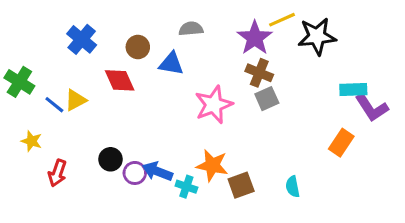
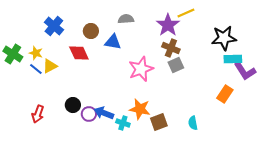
black star: (317, 36) -> (224, 38), moved
yellow star: (32, 141) -> (36, 53), moved

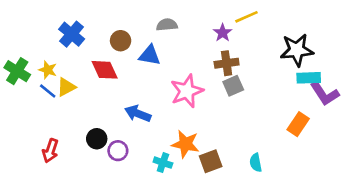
purple star: (168, 25) -> (223, 33), size x0.6
brown cross: (171, 48) -> (227, 63), turned -30
blue arrow: (104, 113) -> (138, 114), moved

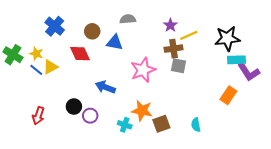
yellow line: (246, 17) -> (189, 35), moved
gray square: (233, 86) -> (179, 66), turned 35

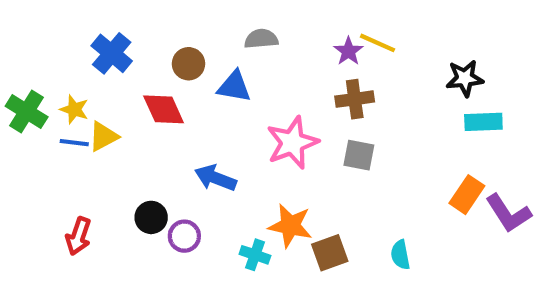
yellow line: (189, 35) -> (378, 43), moved, turned 48
black star: (227, 38) -> (465, 78), size x0.7
gray square: (179, 66) -> (359, 155), moved
blue line: (36, 70) -> (74, 143), turned -32
purple L-shape: (249, 72) -> (508, 213), moved

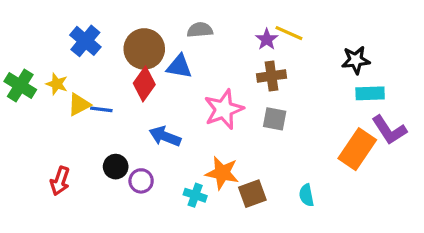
brown circle: (189, 64) -> (144, 49), size x1.6
red diamond: (164, 109) -> (144, 84), moved, turned 60
blue line: (74, 143) -> (101, 109), moved
orange rectangle: (467, 195) -> (357, 149), size x1.4
purple L-shape: (508, 213) -> (389, 130), moved

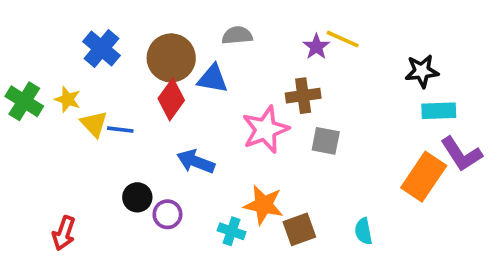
brown cross: (271, 76) -> (303, 96), moved
yellow triangle: (79, 105) -> (94, 124), turned -45
red arrow: (60, 181) -> (64, 233), moved

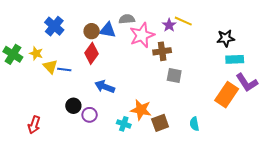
brown circle: (171, 58) -> (92, 31), size x0.6
blue triangle: (213, 79) -> (108, 30), moved
pink star: (265, 130) -> (142, 35), moved

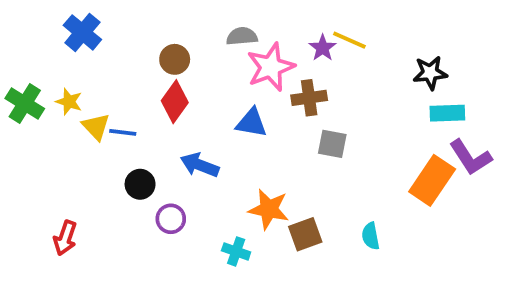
blue cross: (54, 26) -> (82, 32), moved
blue triangle: (108, 30) -> (251, 123), moved
black circle: (73, 106) -> (140, 184), moved
cyan cross: (124, 124) -> (236, 251), moved

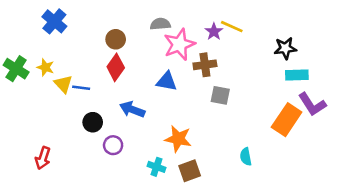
brown square: (305, 234) -> (190, 171), moved

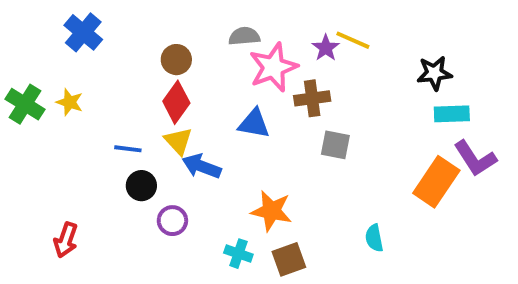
yellow triangle: (63, 84) -> (178, 141), moved
blue line: (81, 88) -> (128, 149), moved

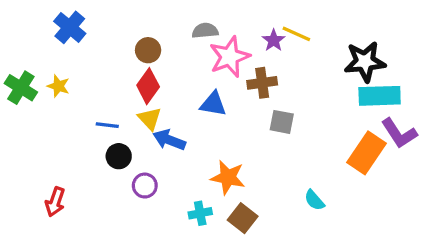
black star: (434, 73) -> (365, 62), size x1.4
cyan rectangle: (452, 114) -> (380, 96), size x1.4
cyan semicircle: (374, 238) -> (314, 200), turned -30
cyan cross: (238, 254) -> (200, 213), turned -30
brown square: (289, 259) -> (243, 218), turned -32

